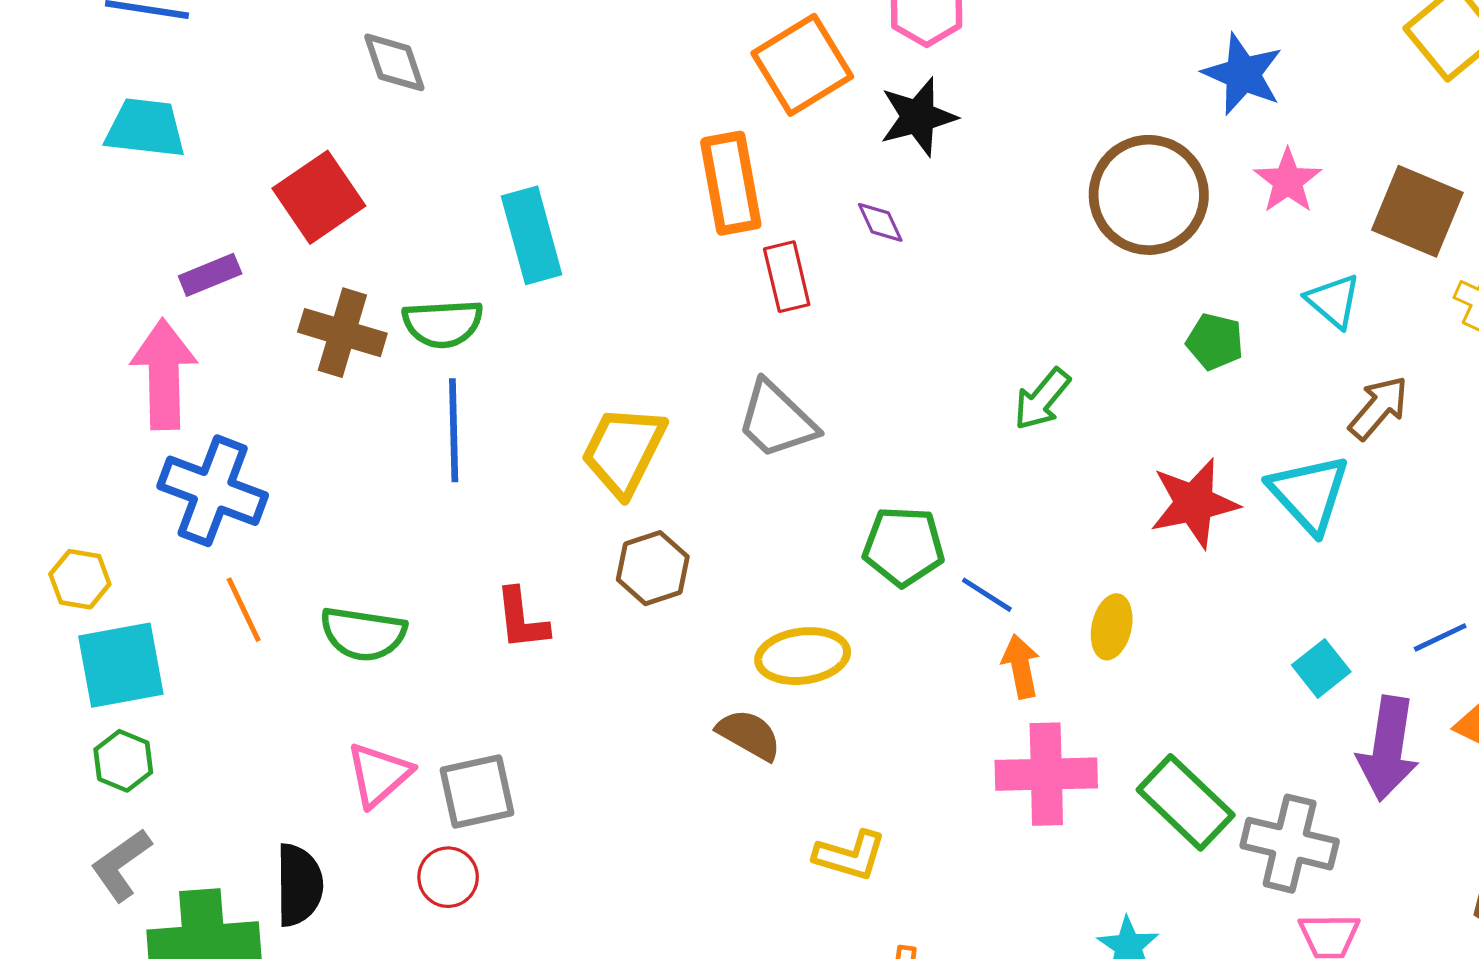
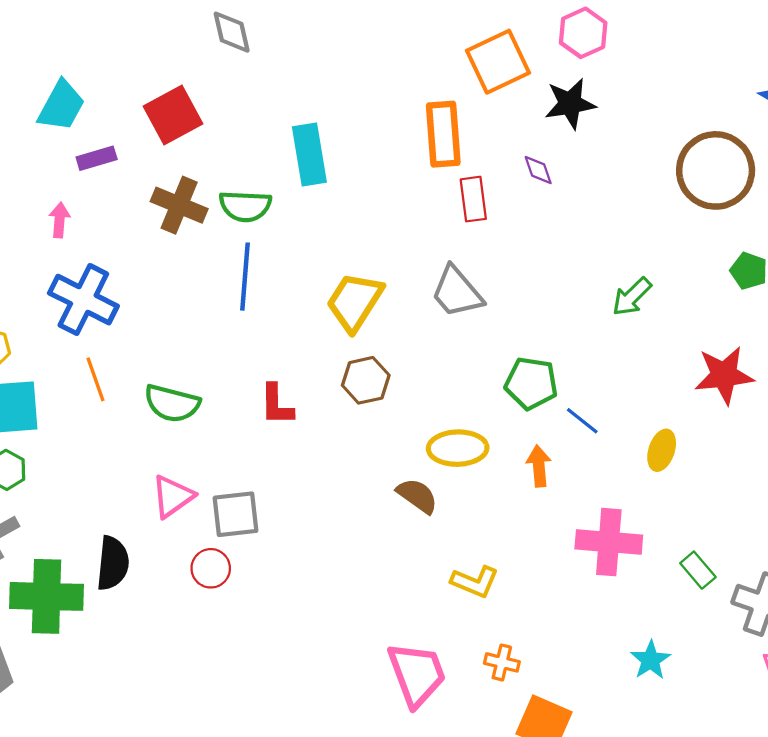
cyan trapezoid: (145, 128) -> (61, 106), moved, turned 106
pink arrow: (164, 374) -> (60, 220), size x0.5
orange arrow: (1021, 666) -> (539, 466), moved
green rectangle: (1186, 802) -> (698, 570), size x0.6

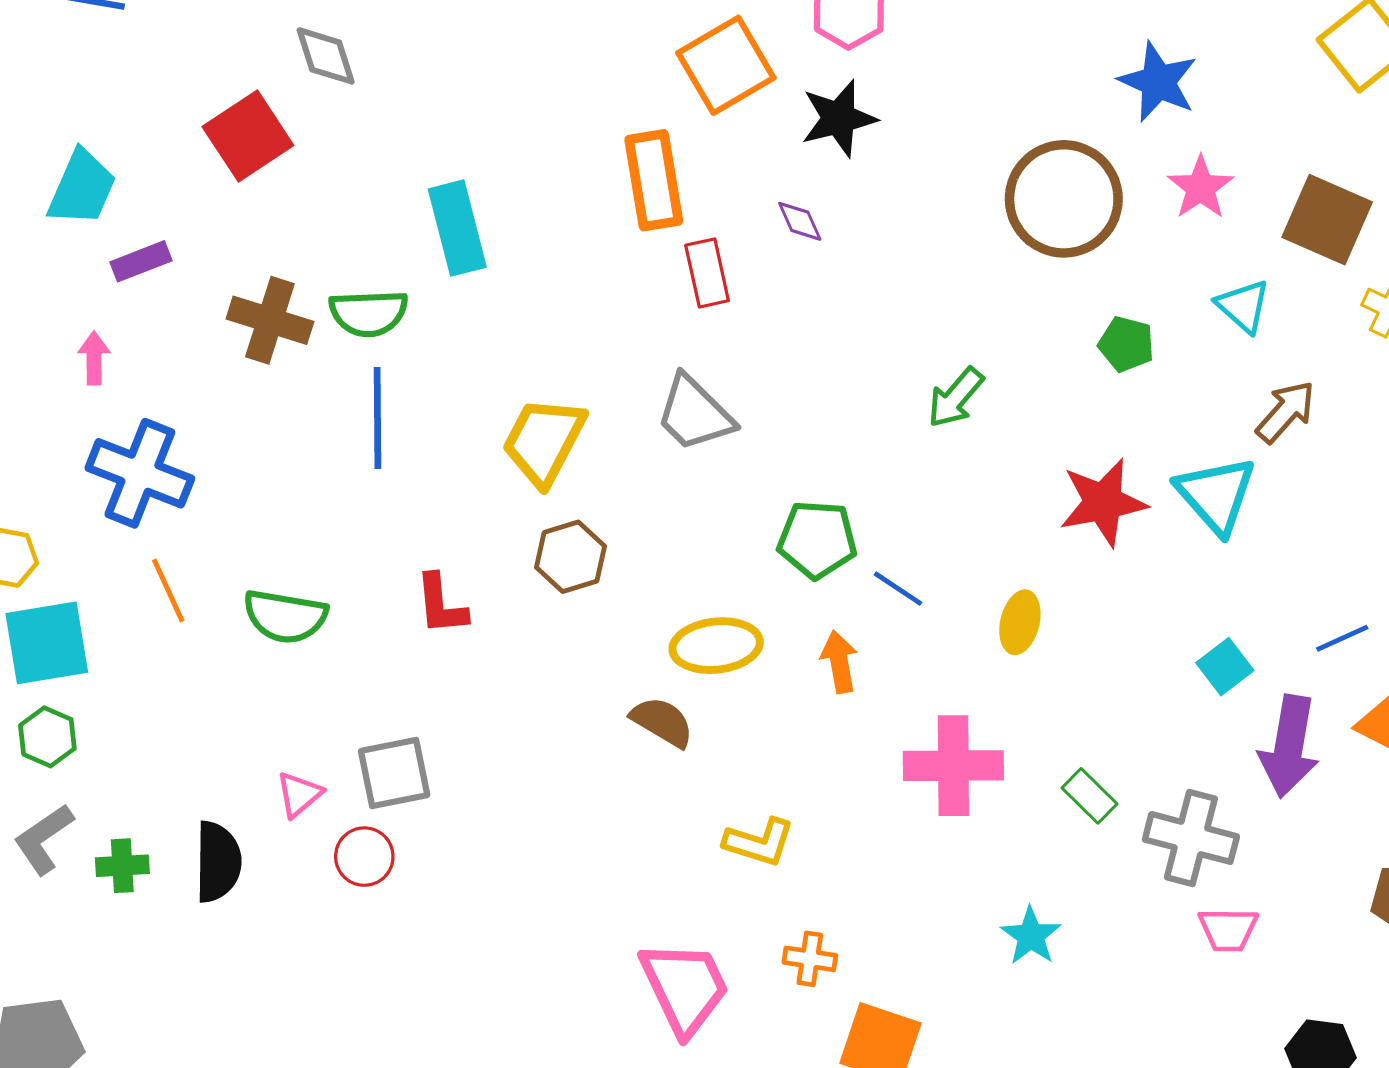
red square: (173, 115) -> (248, 136), moved
pink triangle: (172, 496) -> (299, 794), moved, size x0.7
green cross: (47, 596) -> (122, 866), moved, size x0.5

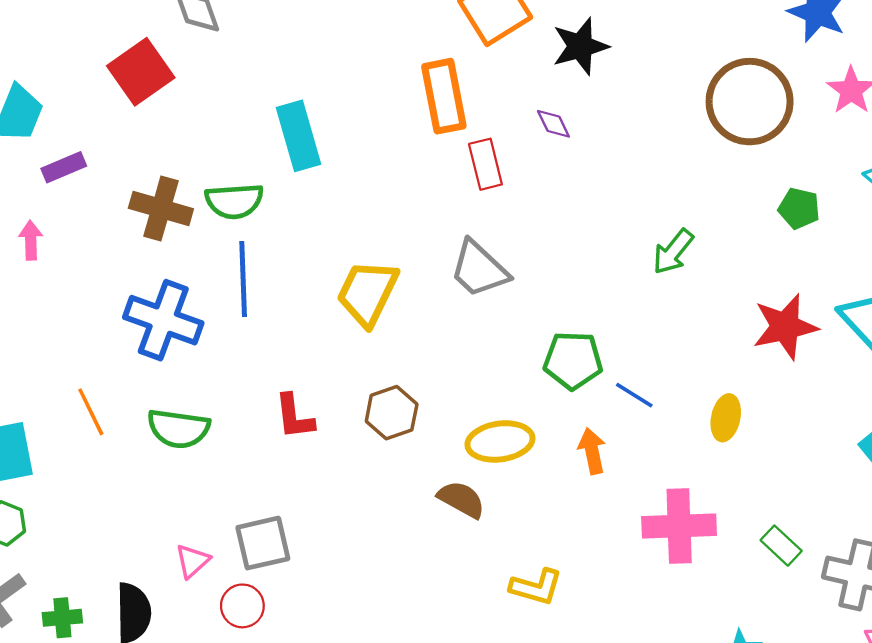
blue cross: (140, 473) -> (163, 320), moved
brown hexagon: (571, 557) -> (392, 413), moved

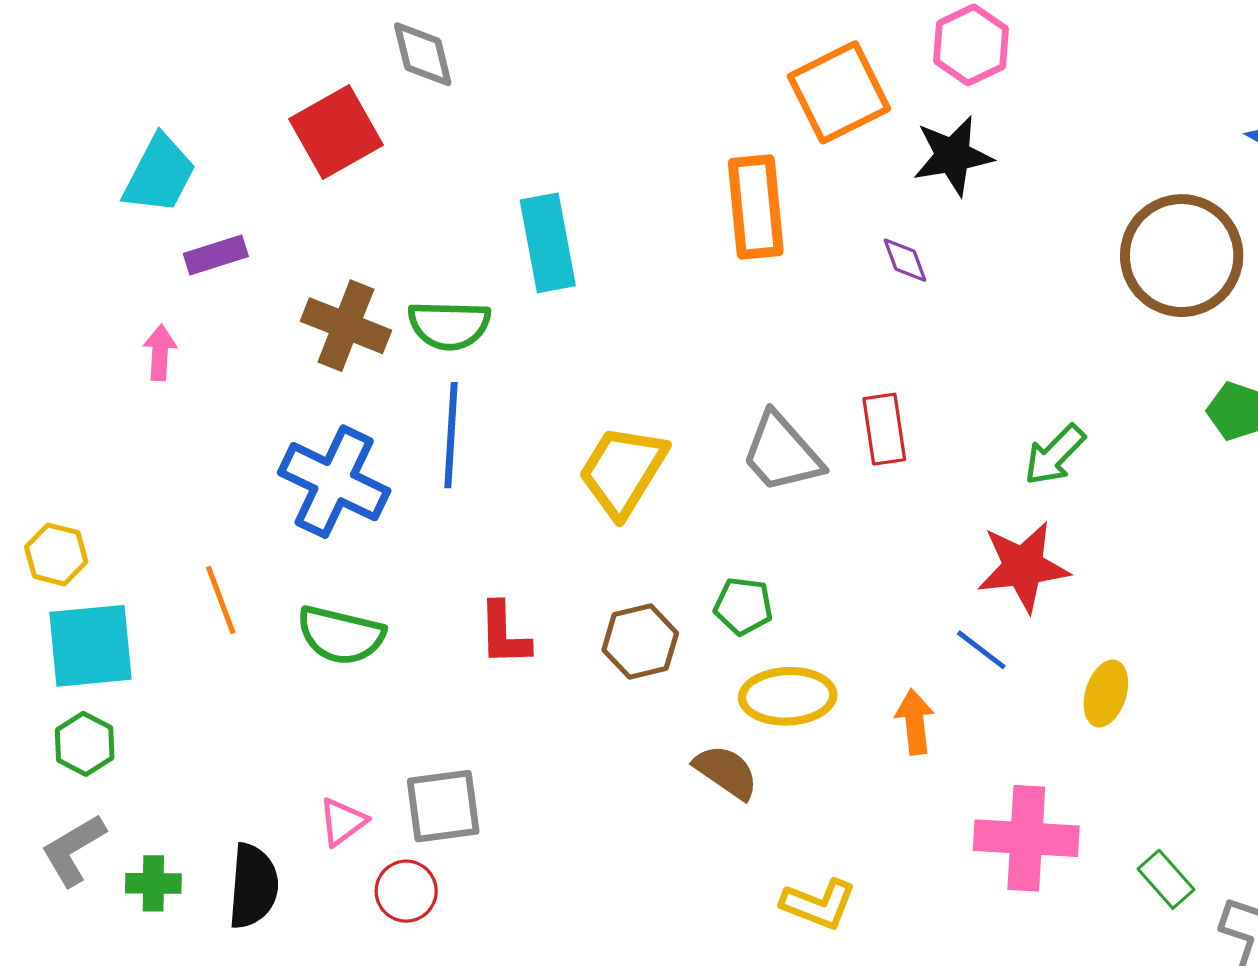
red rectangle: (485, 164) -> (884, 429), moved
red star: (785, 327) -> (1023, 567), moved
green pentagon: (573, 360) -> (743, 606), moved, size x0.7

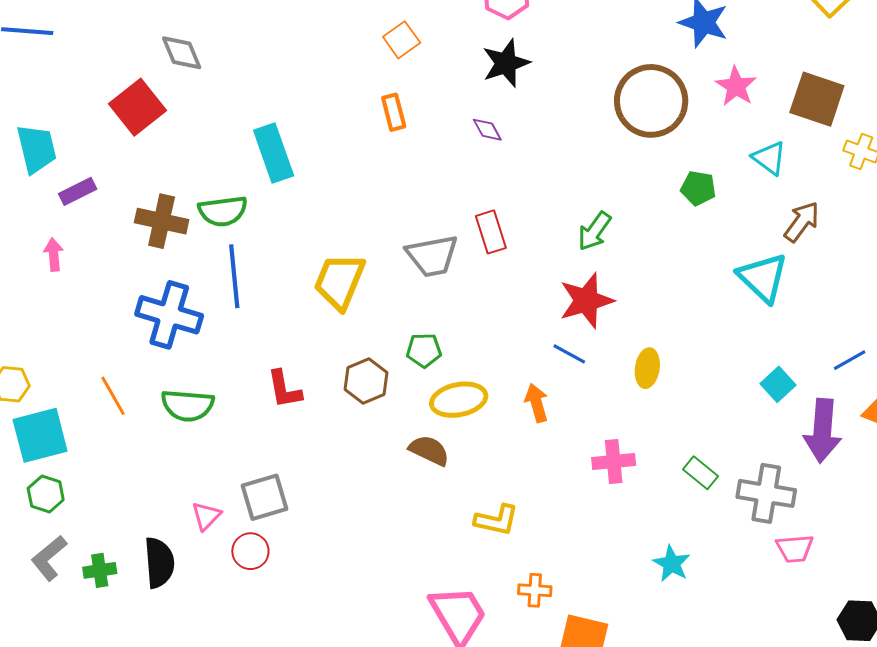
orange square: (839, 92) -> (402, 40), moved, size x0.6
cyan trapezoid: (159, 174) -> (37, 149), turned -32
orange rectangle: (756, 207) -> (394, 112), size x0.6
gray trapezoid: (782, 453) -> (432, 256), turned -50
pink cross: (1026, 838) -> (614, 461), size x0.7

